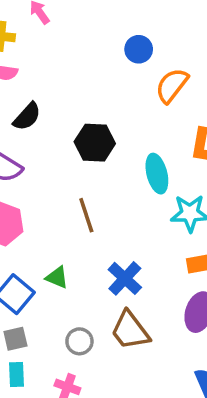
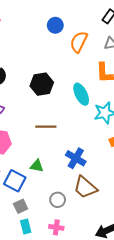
brown line: (86, 215) -> (46, 127), turned -60

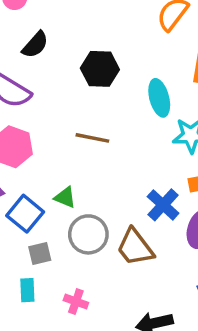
blue cross: (76, 158) -> (163, 205), moved
gray circle: (58, 200) -> (88, 234), moved, size x1.5
gray square: (21, 206) -> (40, 254), moved

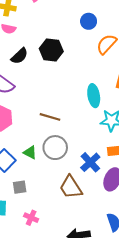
black hexagon: (100, 69) -> (51, 50), moved
gray circle: (88, 234) -> (55, 148), moved
gray square: (40, 254) -> (20, 187), moved

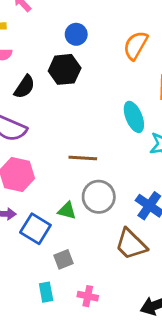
blue circle: (89, 21) -> (76, 34), moved

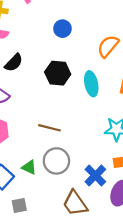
black hexagon: (65, 69) -> (58, 73), moved
cyan ellipse: (134, 117) -> (91, 84), moved

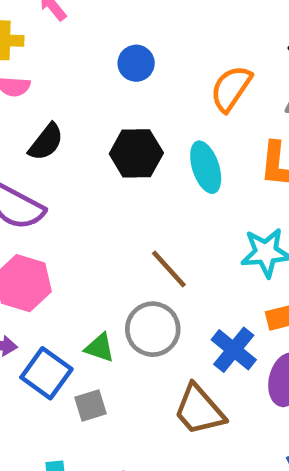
brown line: (50, 128) -> (169, 269), moved, turned 40
gray square: (19, 206) -> (90, 406), moved

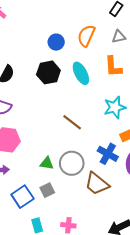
blue circle: (136, 63) -> (56, 42), moved
gray circle: (153, 329) -> (72, 163), moved
blue square: (46, 373) -> (22, 197), moved, turned 30

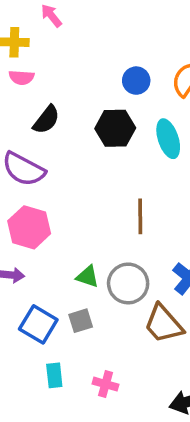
brown line: (72, 122) -> (140, 216), turned 42
blue square: (22, 197) -> (38, 324), turned -35

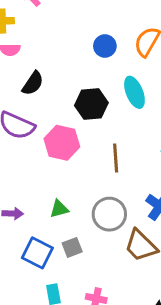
black hexagon: (115, 128) -> (91, 104), moved
pink hexagon: (29, 227) -> (62, 143), moved
green triangle: (88, 277) -> (59, 209), moved, turned -30

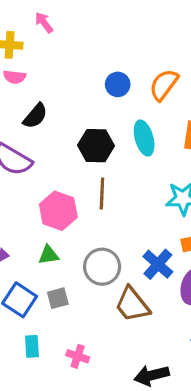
pink hexagon: (62, 143) -> (58, 211), moved
brown line: (116, 158) -> (102, 193), moved

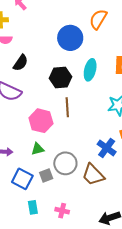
blue circle: (118, 84) -> (70, 38), size x1.6
orange semicircle: (164, 85) -> (98, 19), moved
cyan ellipse: (144, 138) -> (90, 70), turned 35
gray circle: (102, 267) -> (65, 163), moved

